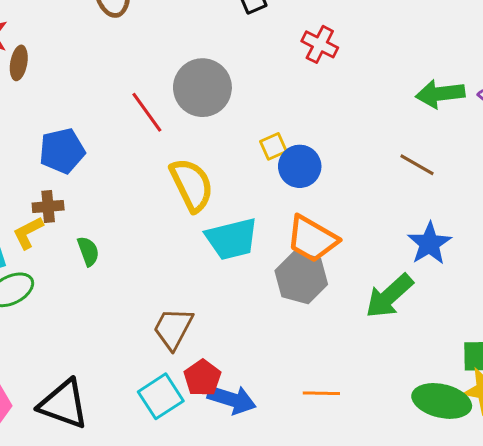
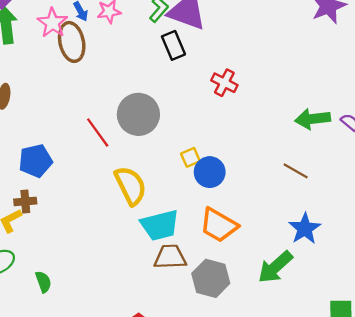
green semicircle: (88, 251) -> (43, 282), moved
gray hexagon: (301, 277) -> (211, 278), moved
brown trapezoid: (173, 328) -> (170, 257), moved, turned 60

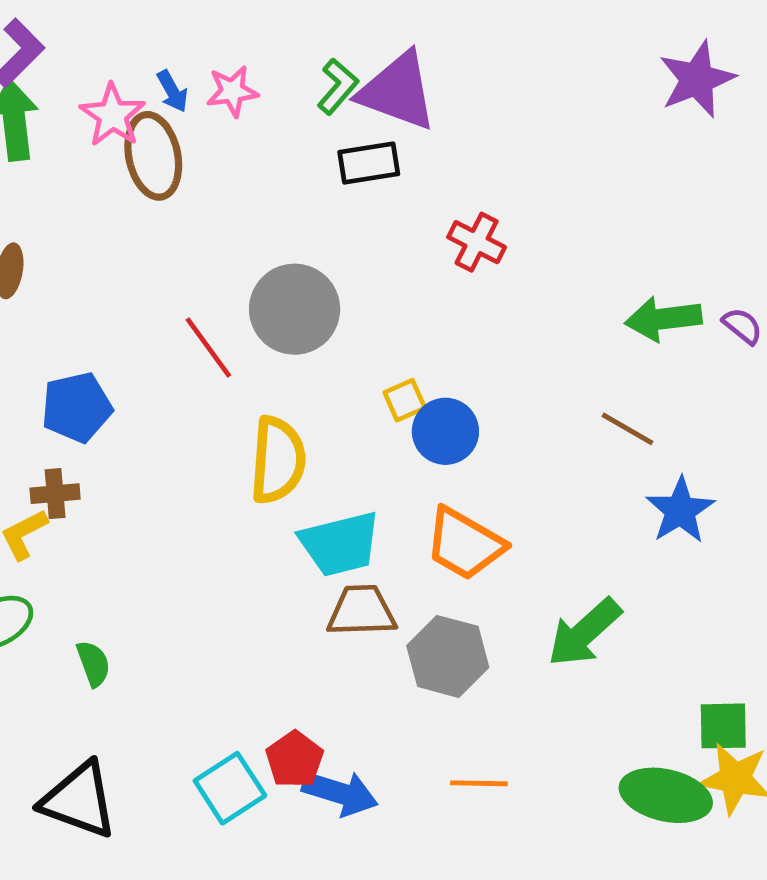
black rectangle: (173, 45) -> (369, 163), turned -76
yellow semicircle: (130, 186) -> (278, 460), turned 30
blue star: (305, 229) -> (680, 510), moved

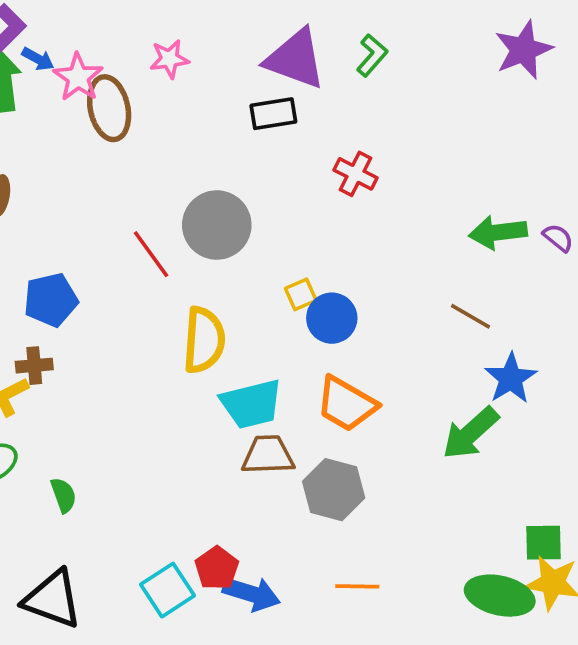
green L-shape: (338, 86) -> (372, 55), moved
blue arrow: (172, 91) -> (38, 59), moved, turned -32
green arrow: (584, 632) -> (470, 433), moved

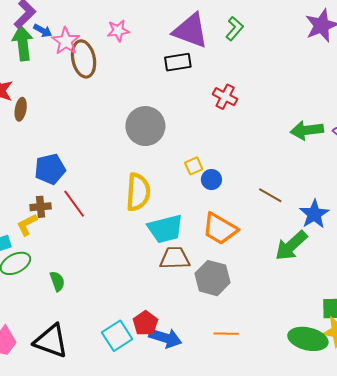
red line: (151, 254) -> (74, 204), moved
brown line: (470, 316) -> (270, 195), moved
blue circle: (332, 318) -> (211, 180), size x0.7

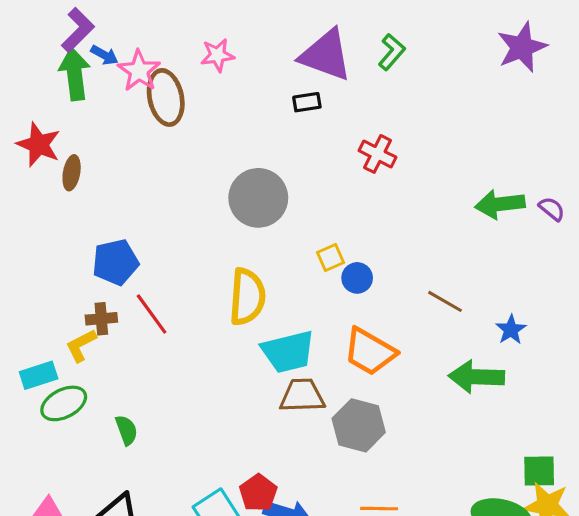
black rectangle: (178, 62) -> (307, 102), size x0.7
blue star: (314, 214) -> (511, 330), size x0.7
green arrow: (291, 246) -> (476, 377), turned 44

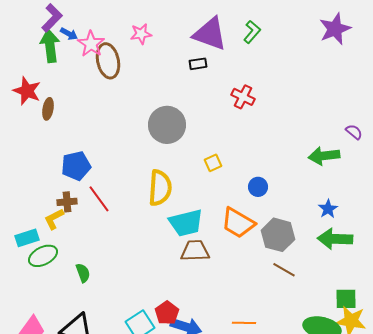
green arrow: (500, 204) -> (324, 156), moved
blue circle: (357, 278) -> (258, 187), moved
brown line: (445, 301) -> (284, 270), moved
green arrow: (476, 377) -> (335, 239), moved
gray hexagon: (359, 425) -> (278, 235), moved

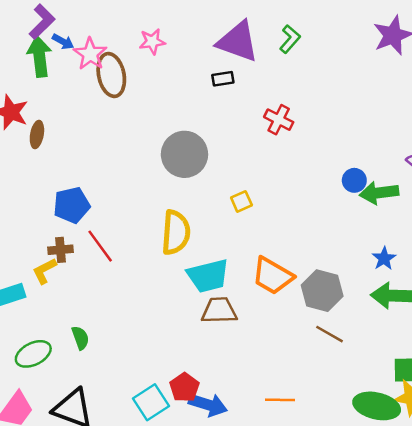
blue circle: (258, 187) -> (354, 180), moved
green ellipse: (43, 256) -> (33, 354), moved

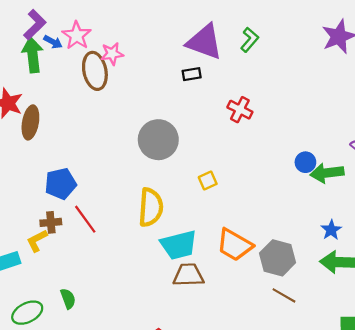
pink star: (152, 42) -> (112, 54), moved
pink star: (90, 54) -> (77, 35), moved
brown ellipse: (37, 134) -> (30, 122), size x1.4

